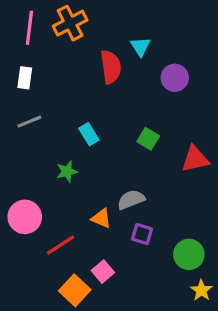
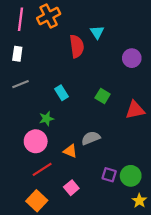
purple circle: (175, 78) -> (132, 58), moved
pink circle: (25, 217) -> (36, 141), moved
purple square: (142, 234) -> (109, 175), moved
orange square: (75, 290) -> (37, 201), moved

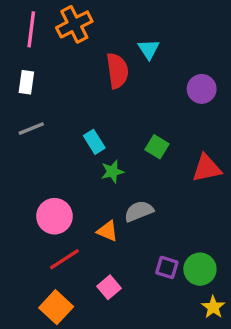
green star: (46, 119) -> (112, 172), moved

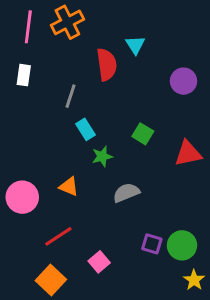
gray line: (31, 129) -> (70, 96), moved, turned -50
pink circle: (54, 216) -> (22, 197), moved
orange triangle: (107, 231) -> (69, 187), moved

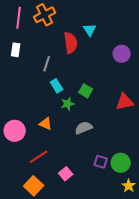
green square: (143, 134) -> (86, 91), moved

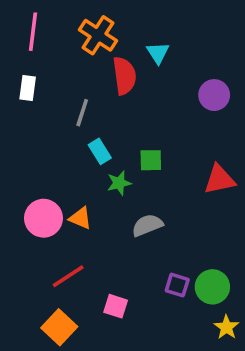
orange cross: (45, 15) -> (98, 35), moved, turned -30
green square: (86, 91) -> (151, 160), turned -32
pink circle: (15, 131) -> (43, 218), moved
pink square: (66, 174) -> (116, 306), turned -32

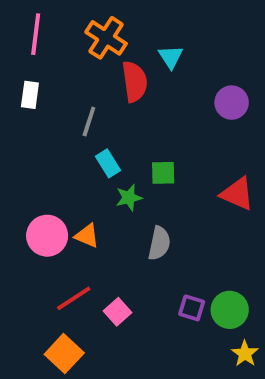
red triangle: (219, 179) -> (237, 194), turned 36
gray semicircle: (147, 225) -> (159, 243), turned 124
pink square: (116, 306) -> (117, 312), moved, turned 30

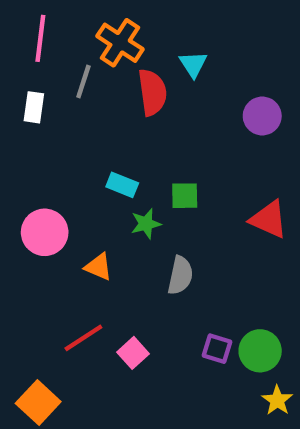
gray line: (89, 122) -> (83, 82), moved
cyan rectangle: (108, 163) -> (122, 185), turned -36
pink circle: (47, 236) -> (45, 232), moved
orange square: (64, 354) -> (38, 402), moved

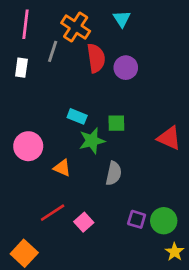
cyan triangle: (193, 64) -> (122, 19), moved
purple circle: (262, 116) -> (126, 68), moved
green star: (146, 224) -> (92, 141), size x1.4

